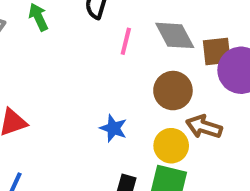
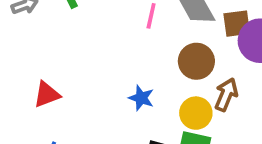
brown arrow: (204, 127) -> (226, 95), turned 96

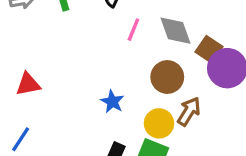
brown square: (237, 24) -> (209, 49), turned 32

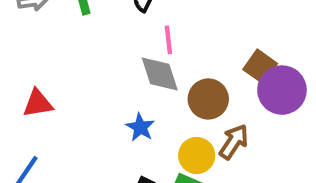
pink line: (133, 30) -> (168, 40), turned -30
gray diamond: (176, 31) -> (160, 74), moved

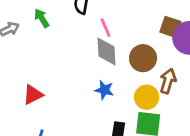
gray diamond: (160, 74) -> (107, 51), turned 32

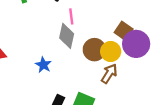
blue star: (104, 90) -> (43, 65), moved
yellow circle: (147, 97) -> (111, 51), moved

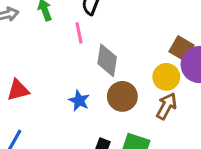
pink line: (71, 16) -> (79, 33), moved
brown circle: (94, 50) -> (122, 96), moved

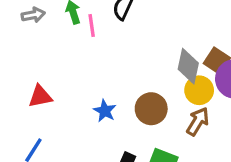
pink line: (79, 33) -> (92, 25), moved
gray diamond: (107, 60) -> (188, 66), moved

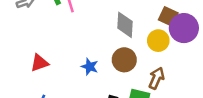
gray diamond: (188, 66) -> (125, 25), moved
brown arrow: (198, 121) -> (156, 78), moved

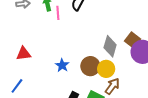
gray diamond: (125, 25) -> (110, 46), moved
yellow circle: (158, 41) -> (106, 69), moved

